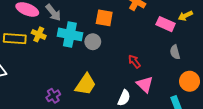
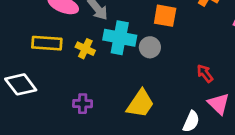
yellow cross: (39, 34) -> (85, 49), moved
purple cross: (53, 96) -> (83, 104), moved, turned 32

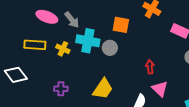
red arrow: (205, 73) -> (150, 67), turned 32

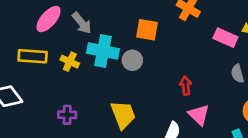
pink ellipse: (47, 17) -> (49, 19), turned -70
yellow trapezoid: (103, 89) -> (123, 115), turned -55

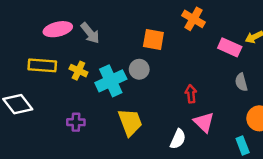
pink ellipse: (49, 19) -> (58, 29), turned 36
cyan cross: (103, 51) -> (111, 81), moved, turned -36

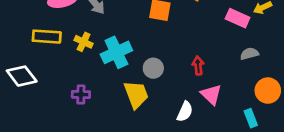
gray circle: (139, 69) -> (153, 68), moved
gray semicircle: (241, 82) -> (249, 54), turned 90

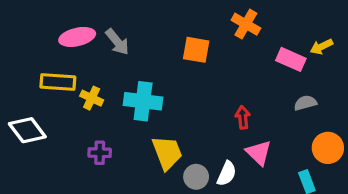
yellow cross: (84, 42) -> (92, 98), moved
cyan cross: (116, 52) -> (143, 101), turned 32
gray circle: (153, 68) -> (196, 177), moved

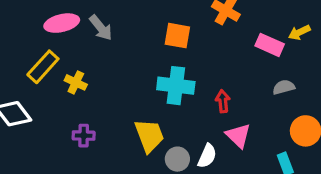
yellow rectangle: (58, 82) -> (43, 67), turned -52
cyan cross: (143, 101) -> (176, 86), moved

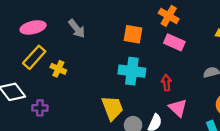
pink ellipse: (62, 23) -> (33, 27), moved
pink rectangle: (270, 45) -> (174, 42), moved
purple cross: (84, 136) -> (40, 108), moved

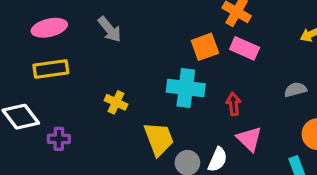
orange square: (133, 34) -> (205, 47), moved, turned -30
yellow rectangle: (34, 57) -> (51, 69), turned 40
yellow cross: (58, 69) -> (116, 102), moved

